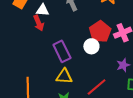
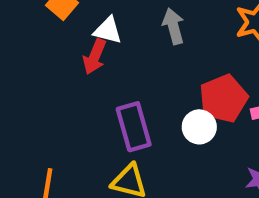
red arrow: (39, 23) -> (95, 57), turned 35

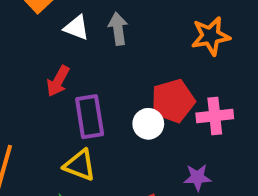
gray arrow: (173, 26) -> (118, 29), moved
red arrow: (95, 57) -> (58, 81), moved

